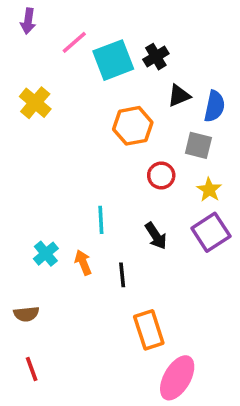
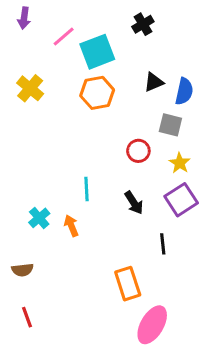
black cross: (156, 57) -> (143, 24), moved
orange hexagon: (133, 126) -> (97, 93), moved
black line: (122, 275) -> (163, 244), moved

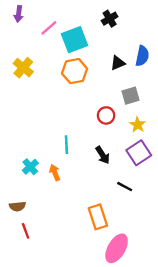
blue semicircle: (184, 91) -> (142, 56), moved
gray square: (170, 125) -> (131, 96), turned -30
black line: (163, 244) -> (125, 187), turned -56
red line: (27, 317) -> (26, 231), moved

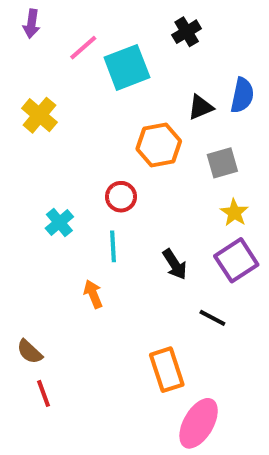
orange hexagon: (75, 71) -> (159, 145), moved
red circle: (106, 115) -> (121, 197), moved
cyan cross: (30, 167) -> (59, 223), moved
brown semicircle: (17, 206) -> (30, 352), turned 49

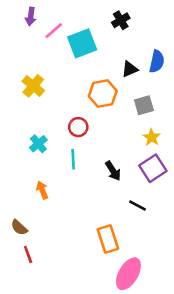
purple arrow: (32, 24) -> (31, 16), moved
yellow cross: (39, 115) -> (33, 86), moved
orange arrow: (93, 294) -> (42, 190), moved

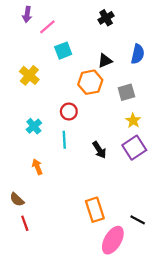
cyan square: (82, 43) -> (63, 51), moved, size x0.7
black triangle: (130, 69) -> (105, 61), moved
black line: (137, 206) -> (138, 220), moved

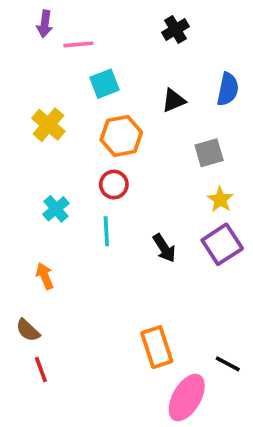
pink line: (47, 27) -> (78, 44), turned 36
orange hexagon: (90, 82) -> (121, 136), moved
orange arrow: (37, 167) -> (45, 276), moved

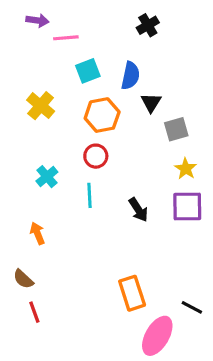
purple arrow: (45, 24) -> (37, 20), turned -90
blue semicircle: (228, 89) -> (130, 76), moved
black triangle: (174, 100) -> (151, 102), moved, turned -35
purple square: (222, 244) -> (187, 207), turned 32

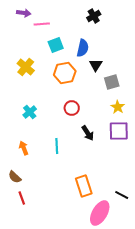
red circle: (96, 156) -> (72, 108), moved
cyan line: (89, 195) -> (57, 146), moved

